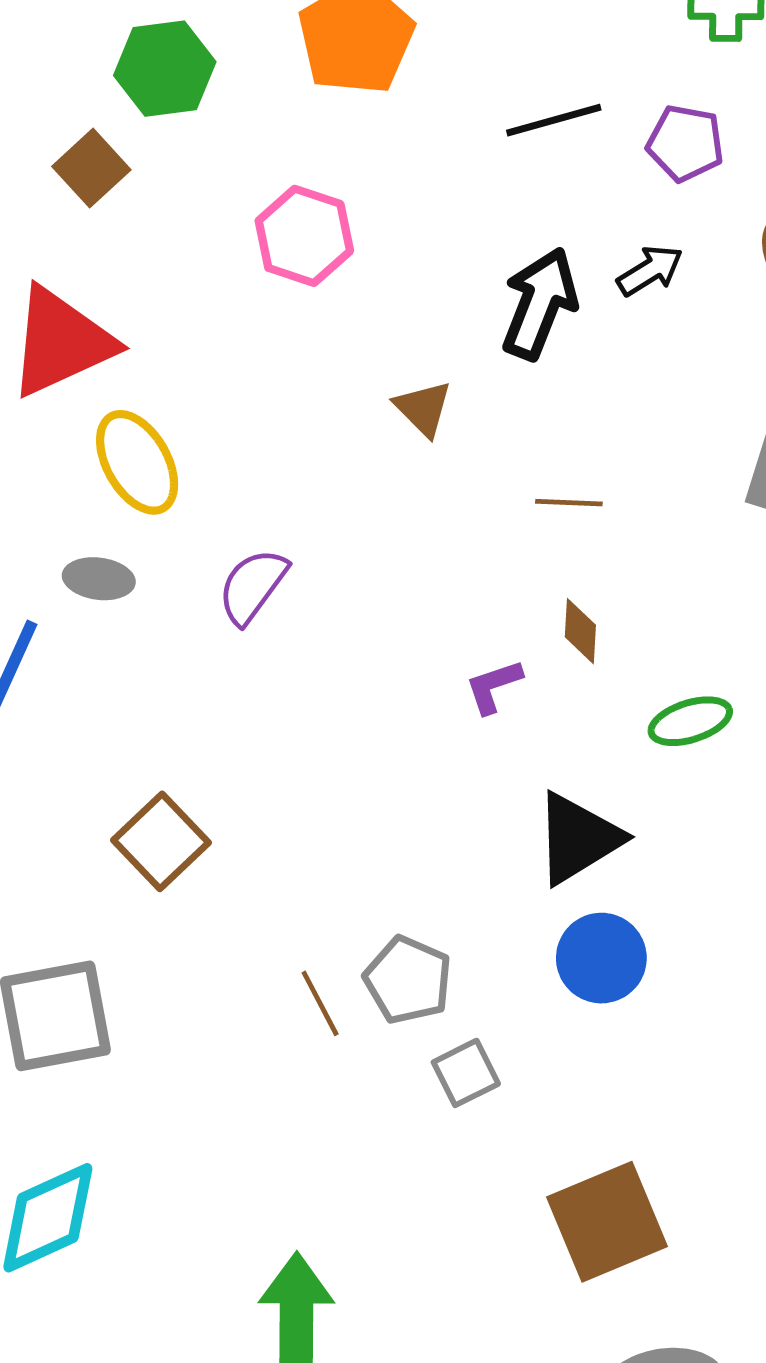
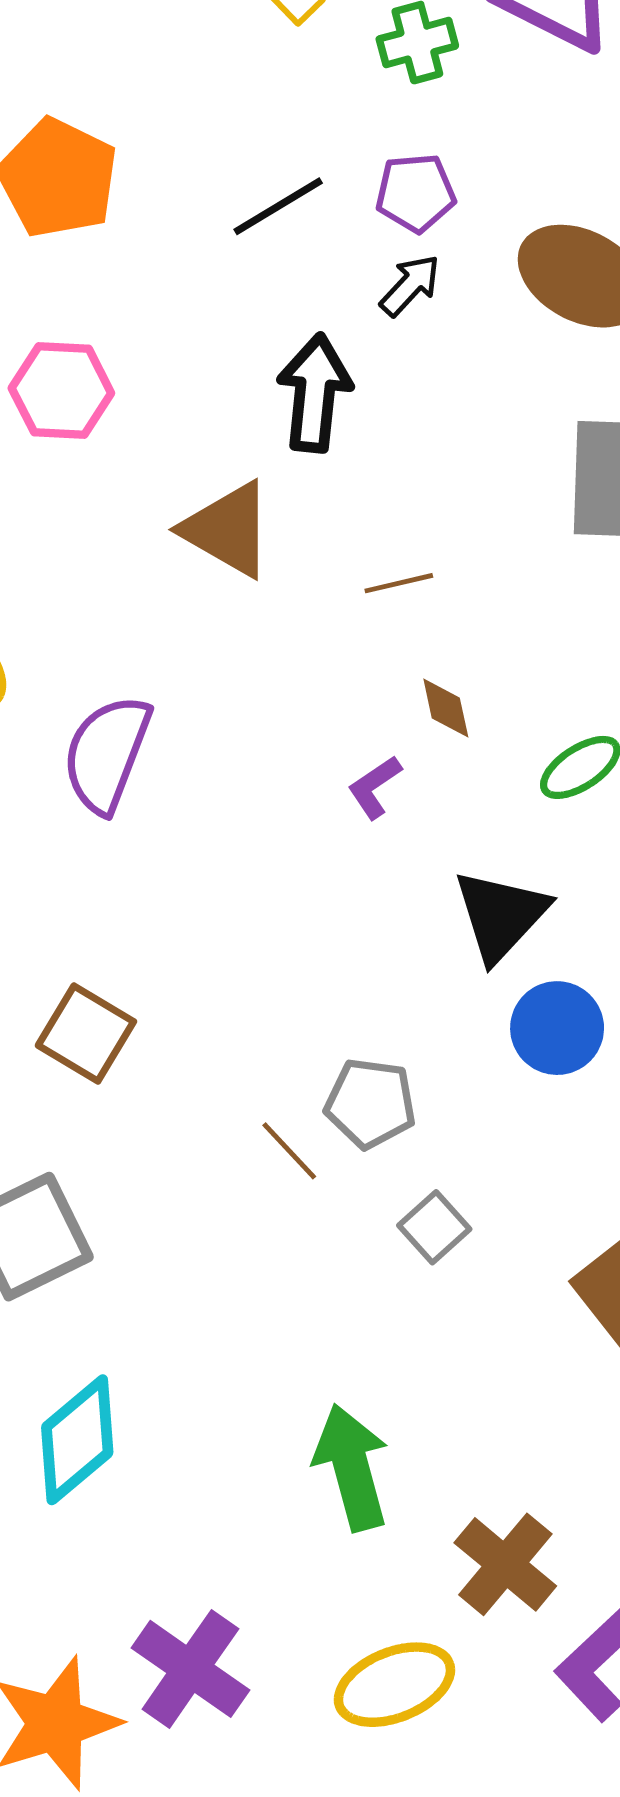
black arrow: (650, 271) -> (410, 285), moved
brown triangle: (423, 408) -> (228, 530), size x1.6
purple semicircle: (253, 586) -> (107, 754), size x1.4
gray square: (466, 1073) -> (434, 1227), moved

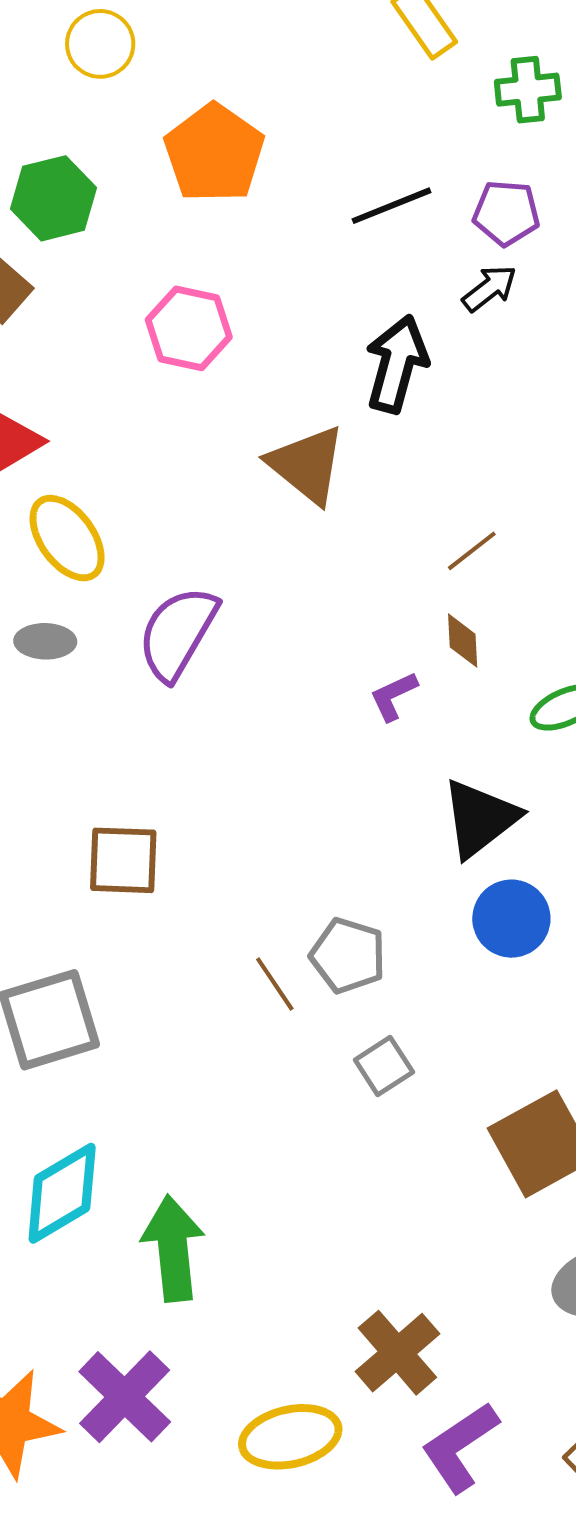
brown line: (399, 583) -> (472, 551), moved, turned -34
brown square: (86, 1033) -> (123, 860), turned -38
green arrow: (352, 1467) -> (173, 1248), moved

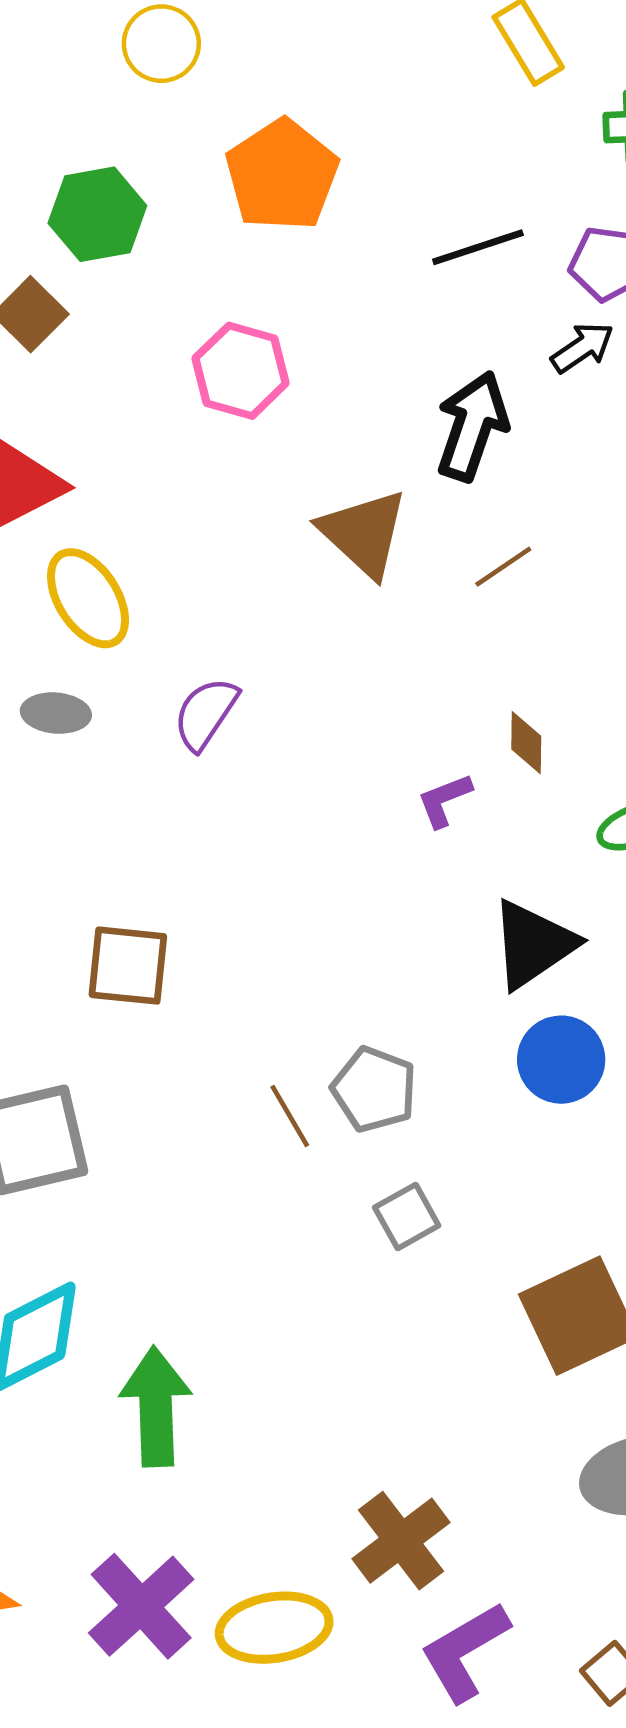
brown line: (472, 551) -> (503, 567), moved
purple semicircle: (178, 633) -> (206, 713), size x0.7
purple cross: (125, 1397) -> (141, 1606), moved

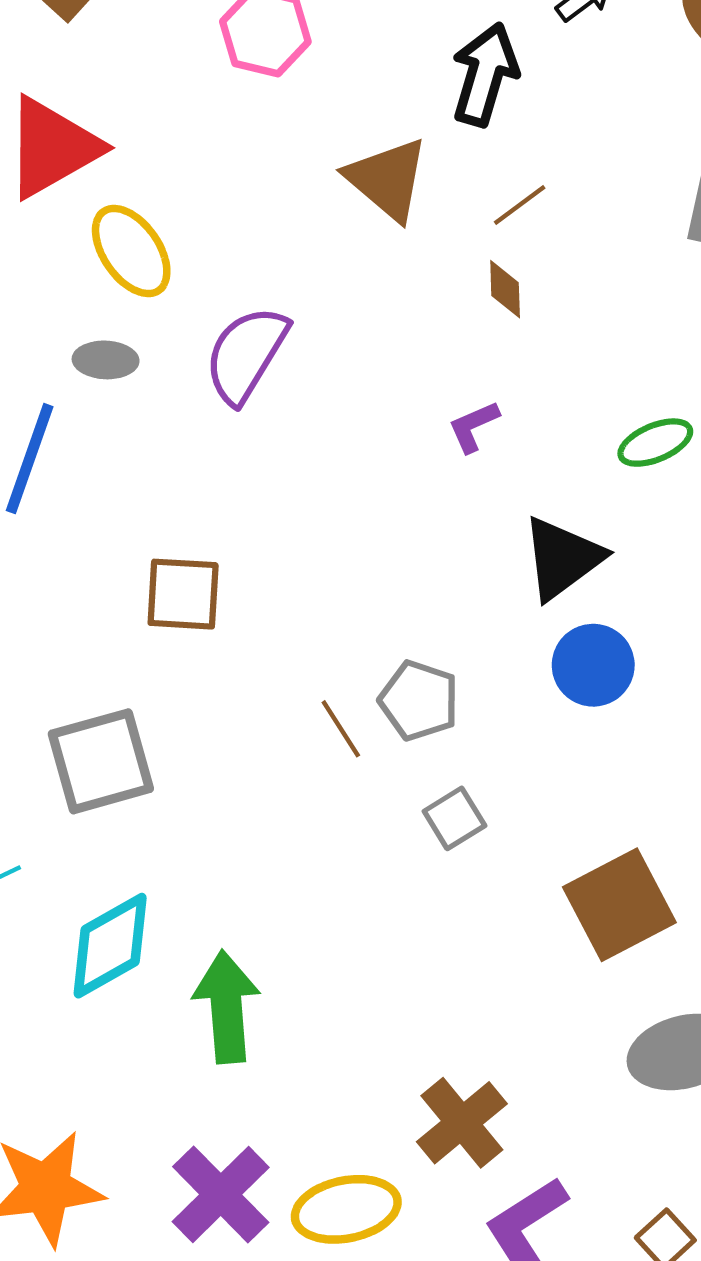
purple semicircle: (206, 713) -> (246, 355), size x1.4
brown diamond: (526, 743) -> (505, 289), moved

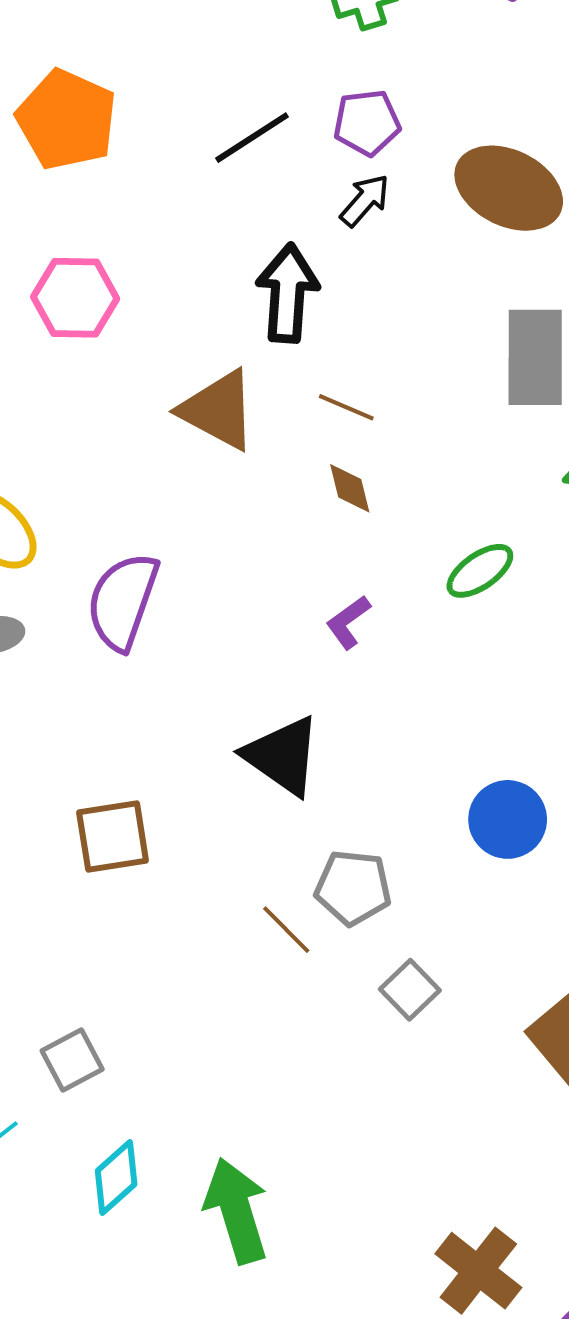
brown line: (520, 205) -> (346, 407), turned 72
green ellipse: (655, 443) -> (480, 571), moved
black triangle: (562, 558) -> (282, 756), moved, turned -36
gray square: (101, 761) -> (72, 1060), moved, size x0.6
cyan diamond: (110, 946) -> (116, 1177), size x0.7

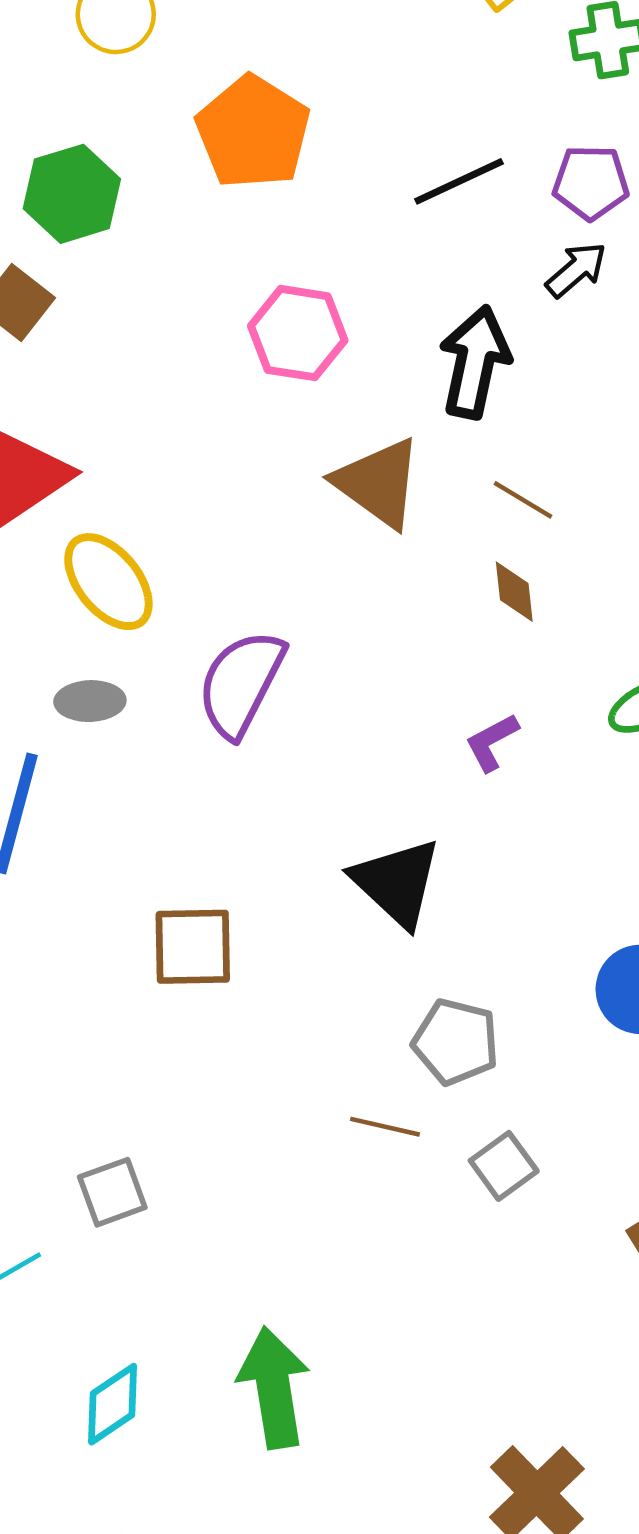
pink hexagon: (75, 298) -> (298, 333), moved
brown line: (286, 930) -> (385, 1127), moved, turned -40
cyan diamond: (116, 1177) -> (113, 1404), moved

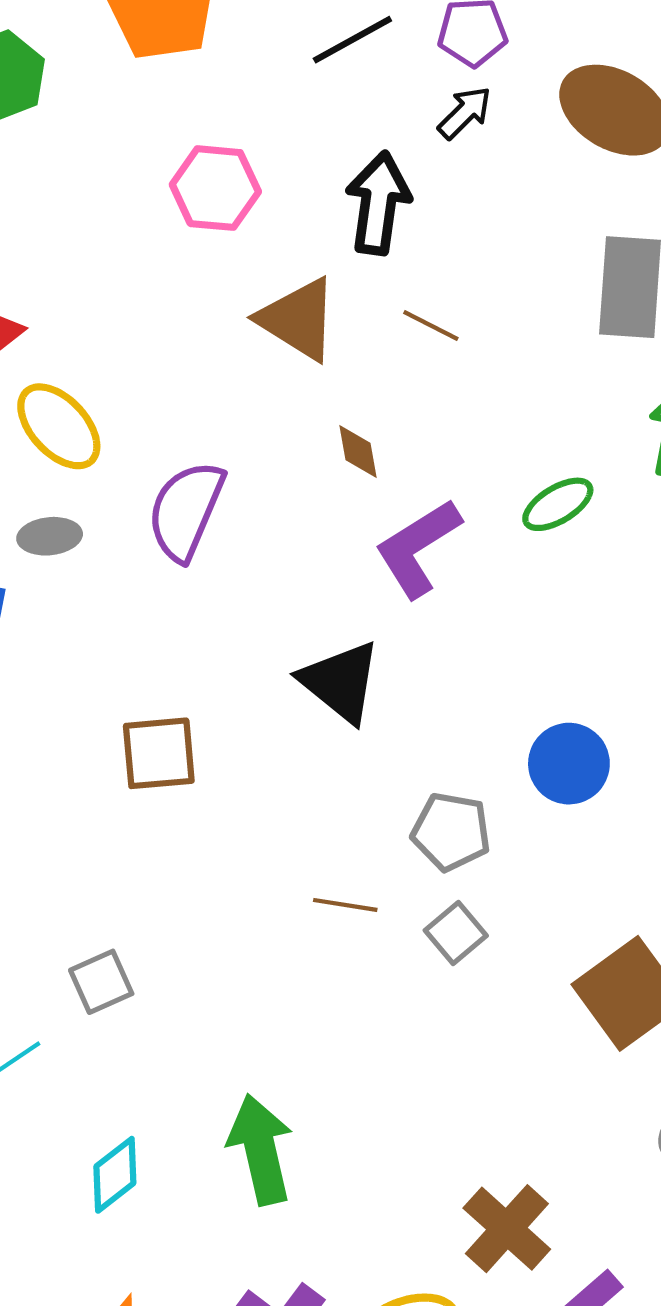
brown diamond: (514, 592) -> (358, 452), moved
purple L-shape: (492, 742) -> (418, 548), size x1.8
gray pentagon: (456, 1042) -> (451, 832), moved

